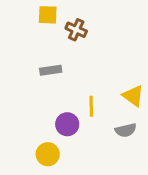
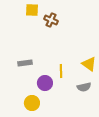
gray rectangle: (51, 70) -> (25, 63), moved

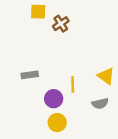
brown cross: (51, 20) -> (61, 24), turned 32
yellow circle: (32, 103) -> (57, 123), moved

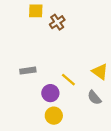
yellow line: (73, 84) -> (68, 80), turned -49
gray semicircle: (100, 103) -> (94, 98), turned 63

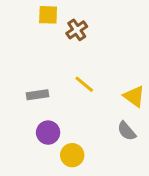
yellow line: (68, 80) -> (84, 84), moved
purple circle: (50, 93) -> (48, 133), moved

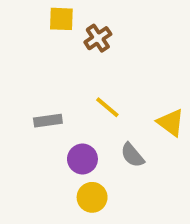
gray semicircle: (127, 131) -> (132, 155), moved
purple circle: (48, 133) -> (82, 159), moved

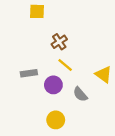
brown cross: (98, 38) -> (59, 42), moved
purple circle: (82, 159) -> (53, 85), moved

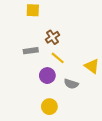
gray rectangle: (29, 73) -> (31, 51), moved
gray semicircle: (80, 94) -> (71, 84), turned -32

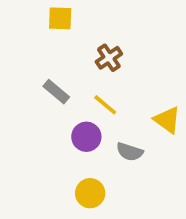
brown cross: (53, 37) -> (109, 58), moved
gray rectangle: (31, 51) -> (56, 92), turned 48

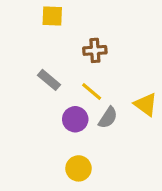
brown cross: (109, 58) -> (95, 50), turned 30
gray semicircle: (130, 152) -> (108, 118), moved, turned -75

